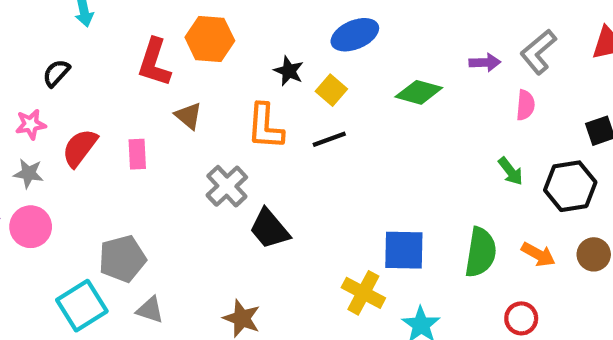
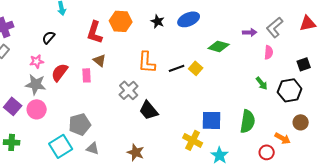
black star: (289, 71) -> (158, 21), moved
yellow square: (331, 90) -> (196, 68), moved
brown triangle: (188, 116) -> (100, 60), moved
gray star: (28, 173) -> (36, 84), size x1.5
orange arrow: (538, 254) -> (283, 138), moved

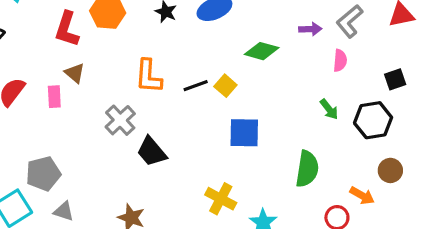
blue square: (212, 120) -> (244, 133), moved

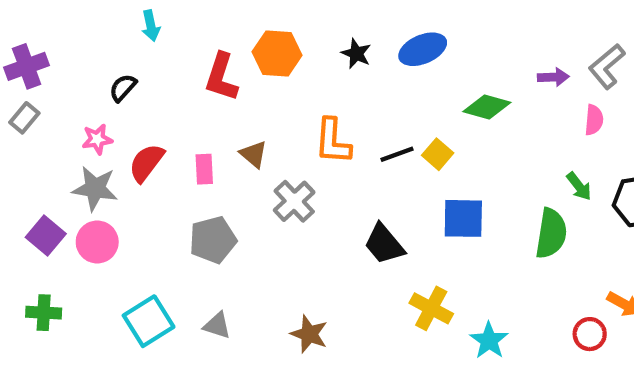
brown triangle: (75, 73) -> (253, 154), moved
black trapezoid: (152, 152) -> (384, 244), moved
green semicircle: (307, 169) -> (551, 233), moved
gray pentagon: (43, 174) -> (213, 240), moved

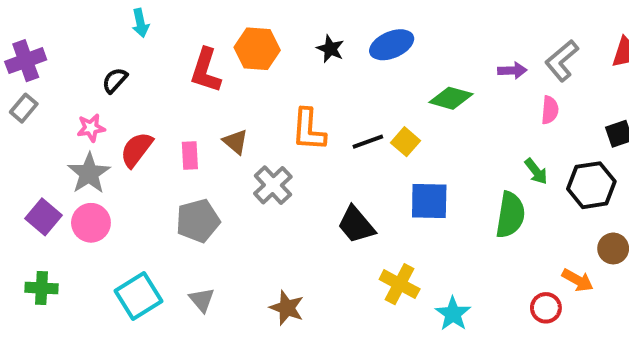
gray star: (95, 188) -> (89, 173), turned 30
gray triangle: (217, 325) -> (202, 300), turned 32

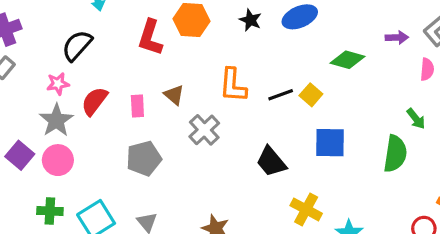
black semicircle: (115, 80) -> (77, 46), size x1.5
green cross: (42, 288) -> (50, 211), moved

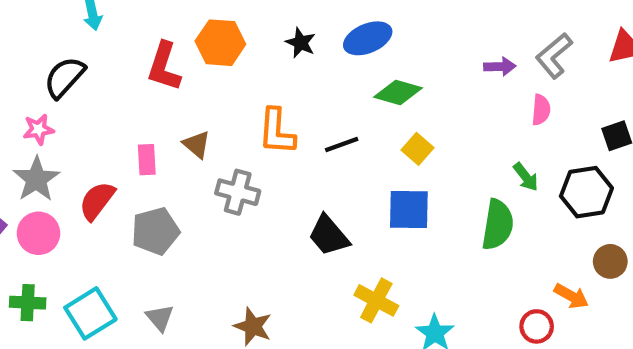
green diamond: (347, 60) -> (398, 92), moved
yellow square: (311, 95) -> (417, 149), moved
red semicircle: (94, 101) -> (97, 201), moved
gray cross: (204, 130) -> (238, 192), turned -32

